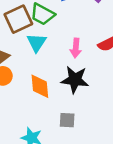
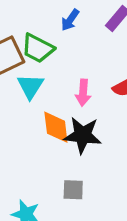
orange diamond: (40, 86) -> (56, 127), moved

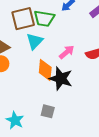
green trapezoid: (38, 48) -> (44, 18), turned -30
pink arrow: (83, 93) -> (67, 52), turned -147

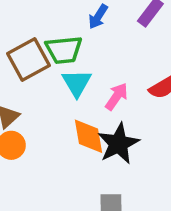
cyan triangle: (35, 41) -> (77, 83), moved
black star: (61, 79) -> (118, 144), turned -30

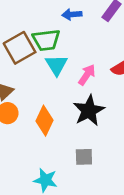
blue arrow: (98, 17) -> (72, 14), turned 54
orange diamond: (88, 136) -> (44, 121), moved, turned 36

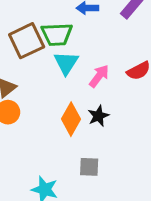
black star: (89, 111) -> (98, 116), size x0.6
orange diamond: (44, 121) -> (71, 119), moved

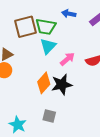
black star: (98, 116) -> (62, 84), size x1.5

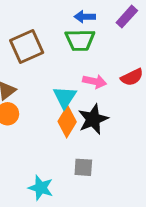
green trapezoid: (46, 27) -> (80, 40), moved
cyan triangle: (48, 46) -> (65, 97), moved
pink arrow: (67, 59) -> (95, 82), turned 63

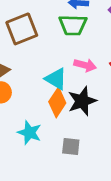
cyan triangle: (65, 97) -> (56, 79), turned -35
cyan star: (41, 188) -> (29, 133), moved

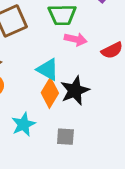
pink arrow: (85, 65) -> (76, 39), moved
cyan star: (29, 133) -> (23, 124), turned 30

